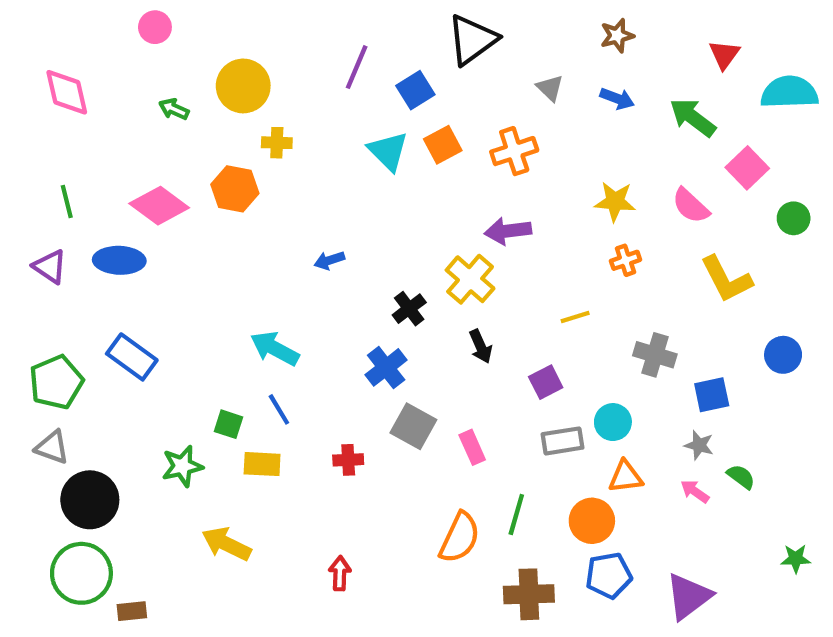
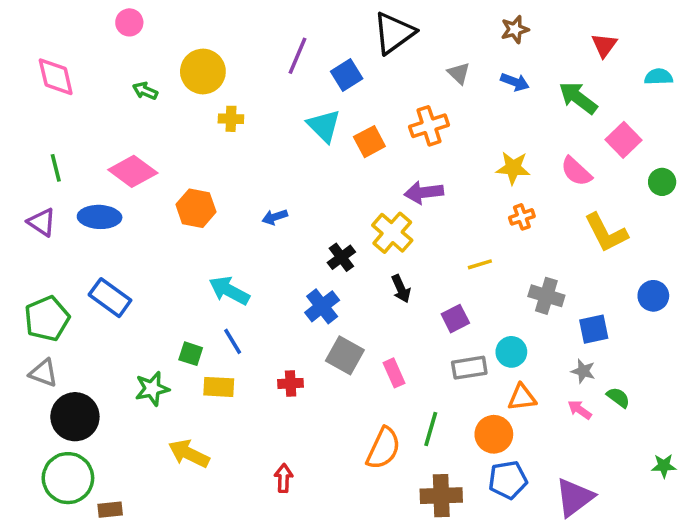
cyan semicircle: (789, 92) -> (659, 77), size x0.6
orange square: (443, 145) -> (369, 142), moved
orange hexagon: (235, 189) -> (196, 208), moved

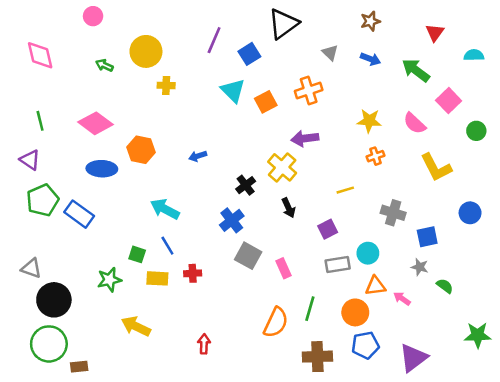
blue ellipse: (100, 217) -> (102, 169), moved
green pentagon: (47, 319) -> (43, 200), moved
red cross: (291, 383) -> (193, 273), moved
pink arrow: (580, 410) -> (402, 299), moved
green star: (664, 466) -> (478, 335), size x1.5

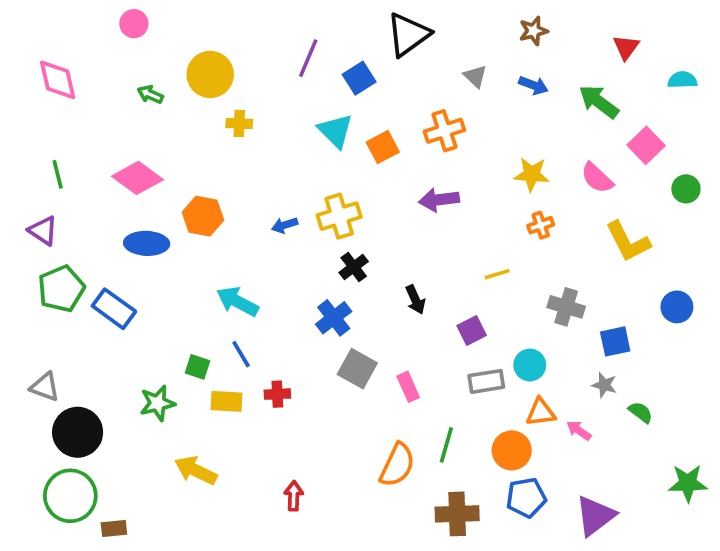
yellow cross: (282, 167) -> (339, 216), moved, turned 32

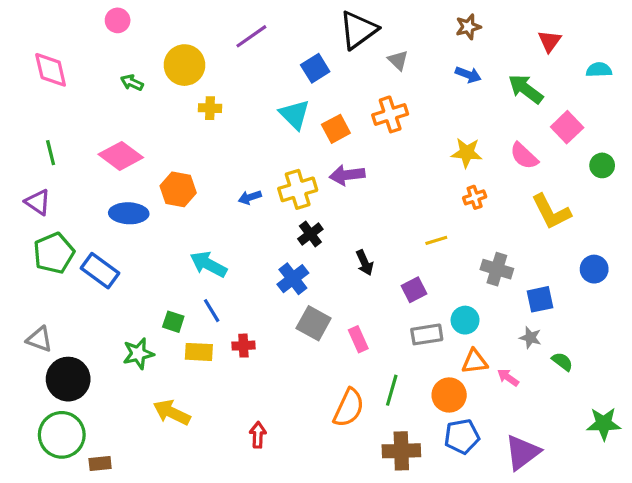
purple line: (308, 58) -> (251, 36), moved, turned 32
gray triangle: (475, 76) -> (398, 60), moved
purple arrow: (439, 200) -> (347, 175), moved

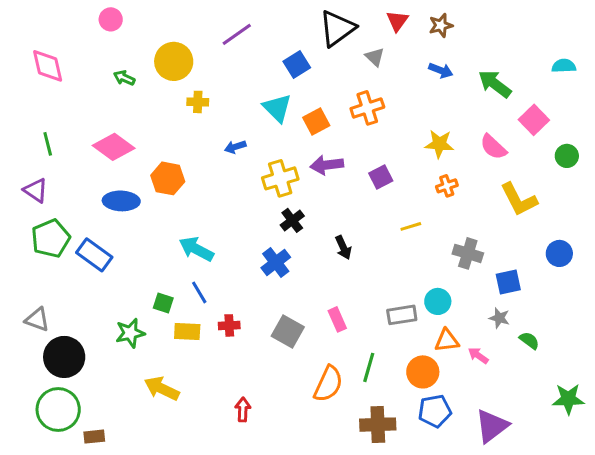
red triangle: (550, 41) -> (397, 21), moved
blue arrow: (250, 197) -> (235, 147), moved
purple square: (414, 290) -> (381, 177), moved
gray square: (314, 323) -> (288, 331), moved

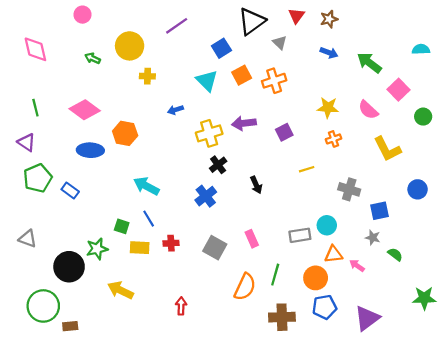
orange square: (316, 121) -> (242, 75), moved
blue rectangle: (94, 255) -> (70, 191), size x0.7
black circle: (64, 357) -> (69, 267), moved

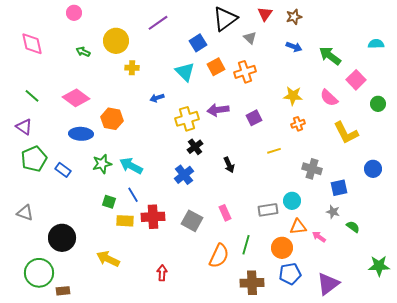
green line: (35, 108) -> (32, 96), turned -35
red cross: (171, 243) -> (153, 217), size x1.6
green star: (97, 249) -> (102, 164), moved

